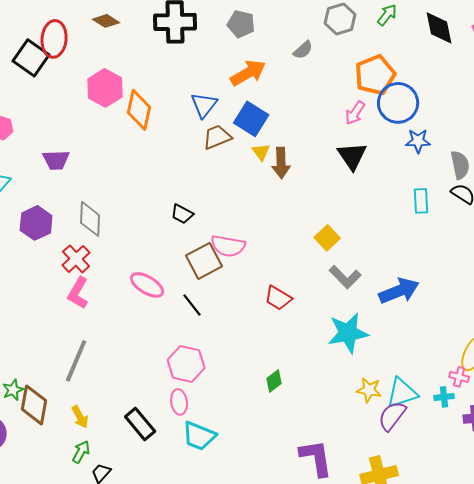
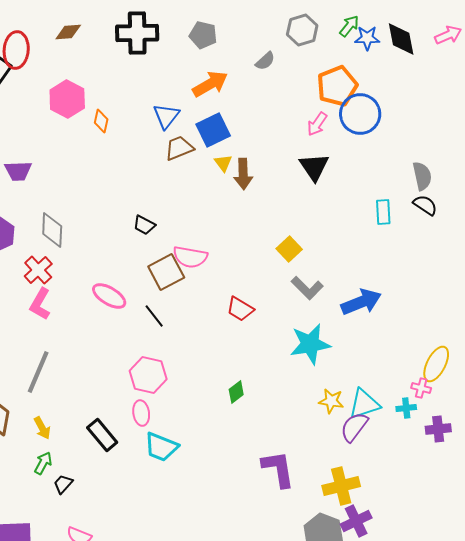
brown diamond: (106, 21) -> (68, 32), turned -36
orange diamond: (139, 110) -> (101, 121), size x0.6
blue square: (251, 119) -> (213, 130), turned 32
blue star: (418, 141) -> (367, 38), moved

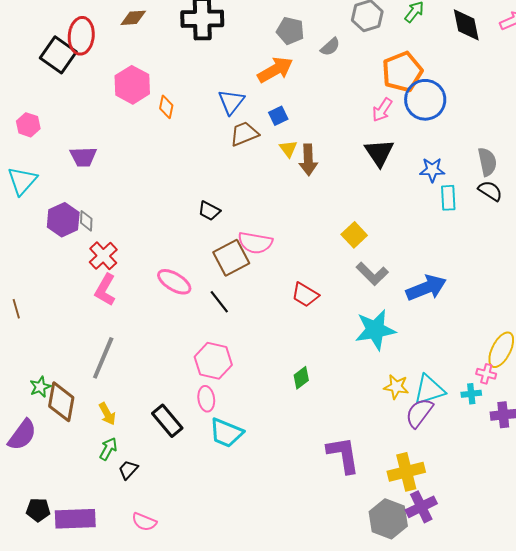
gray pentagon: (203, 35) -> (290, 31), moved
blue star: (367, 38) -> (432, 170), moved
blue square: (213, 130) -> (278, 116), size x0.6
gray diamond: (52, 230) -> (86, 221), moved, size x0.6

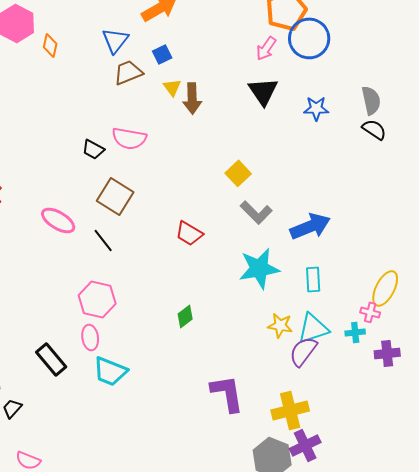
cyan rectangle: (448, 198) -> (313, 279), moved
pink semicircle: (255, 243) -> (129, 138), moved
brown square: (231, 258) -> (115, 196), turned -30

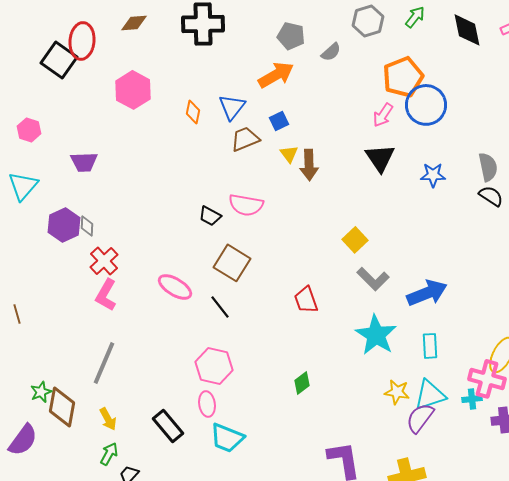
orange diamond: (50, 45) -> (193, 112), moved
red trapezoid: (189, 233) -> (306, 300), turned 40
cyan star: (259, 268) -> (376, 335), turned -30
pink cross: (370, 312) -> (487, 379), size x1.8

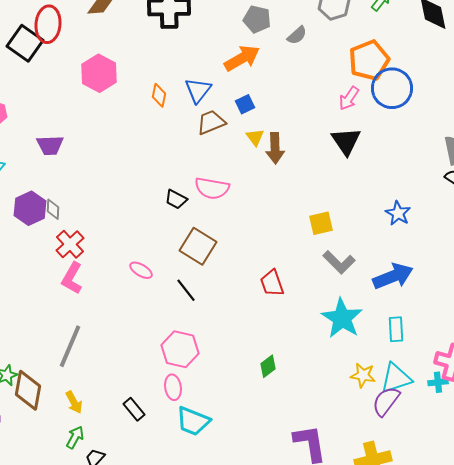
blue star: (433, 175) -> (398, 213), moved, turned 30
yellow square: (355, 240) -> (321, 223), turned 30
pink ellipse: (175, 287) -> (141, 270), size x0.7
black rectangle: (168, 426) -> (134, 409), size x0.7

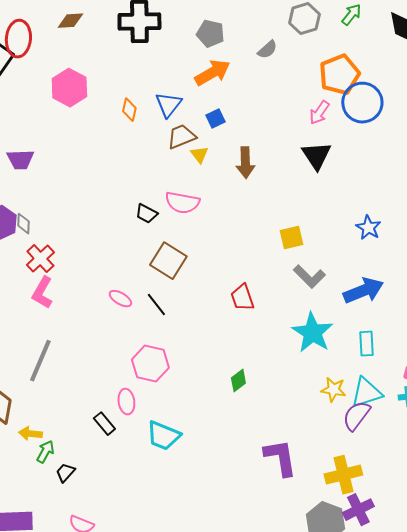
gray pentagon: (257, 19) -> (210, 34), moved
yellow triangle: (255, 137) -> (199, 155), moved
pink ellipse: (141, 270) -> (120, 299), moved
pink ellipse: (173, 387) -> (126, 402), moved
yellow arrow: (74, 402) -> (30, 434), moved, turned 125

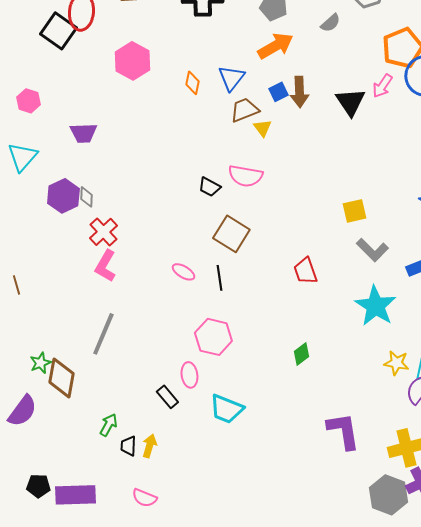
black triangle: (316, 156) -> (350, 102), moved
brown arrow: (245, 163) -> (299, 92), moved
black line: (156, 305) -> (219, 278), turned 30
yellow arrow: (30, 434) -> (149, 446), moved, turned 100
black trapezoid: (65, 473) -> (128, 446), turned -40

